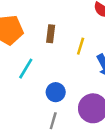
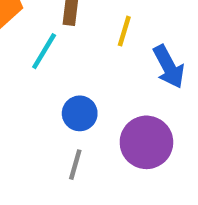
cyan line: (26, 69) -> (44, 51), moved

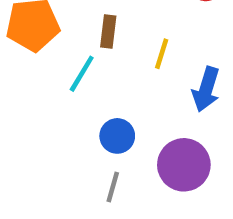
blue arrow: (169, 67) -> (206, 89), turned 45

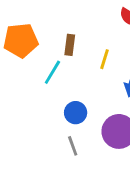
gray line: (113, 187) -> (73, 146), turned -36

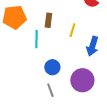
cyan line: (52, 72) -> (36, 39), turned -30

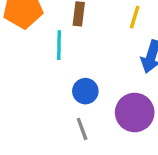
yellow line: (72, 30) -> (135, 17), moved

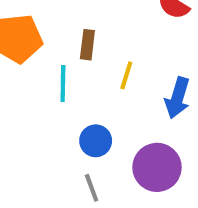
yellow line: (135, 17) -> (126, 75), moved

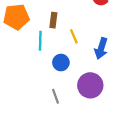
yellow line: (126, 75) -> (74, 36), turned -40
blue circle: (96, 141) -> (61, 63), moved

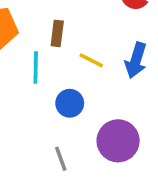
yellow line: (74, 36) -> (91, 60), turned -40
blue arrow: (101, 48) -> (136, 60), moved

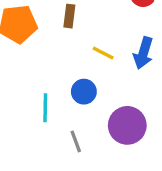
brown rectangle: (57, 33) -> (69, 16), moved
cyan line: (36, 67) -> (45, 108), moved

